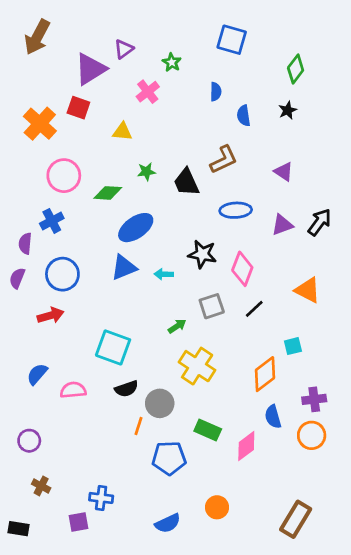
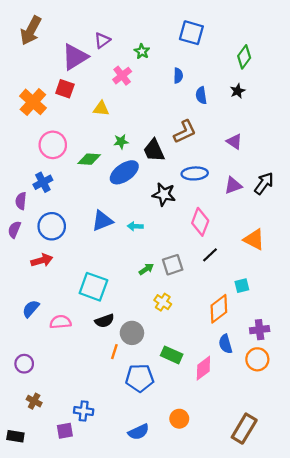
blue ellipse: (136, 228) -> (124, 172), moved
black star: (202, 254) -> (164, 194), moved
gray square: (212, 306) -> (173, 265), moved
yellow cross: (197, 366) -> (163, 302), size x0.6

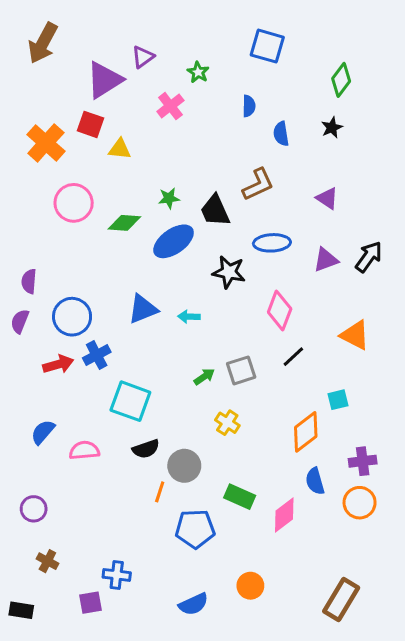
yellow triangle: (101, 109) -> (120, 149), moved
blue cross: (43, 182) -> (97, 355), moved

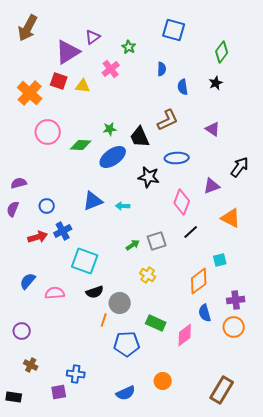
yellow triangle: (120, 149) -> (83, 86), moved
purple triangle: (326, 260) -> (212, 186), moved
purple semicircle: (29, 281) -> (19, 183), turned 70
blue circle: (72, 317) -> (47, 206), size x0.6

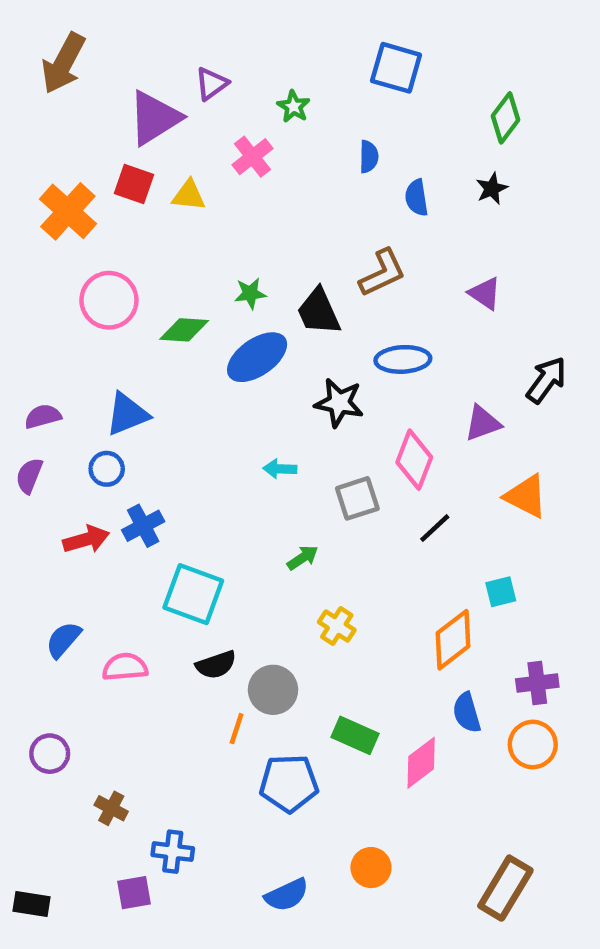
blue triangle: (93, 201) -> (127, 414), moved
gray square: (157, 241) -> (357, 498), moved
brown cross: (31, 365) -> (111, 808), moved

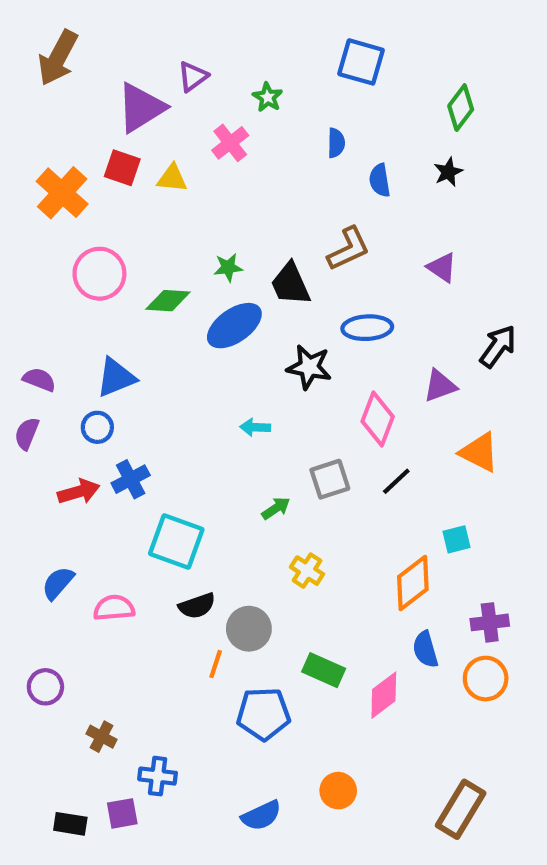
purple semicircle: (43, 416) -> (39, 380), turned 36
gray square: (357, 498) -> (330, 479), moved
black rectangle: (31, 904) -> (70, 824), moved

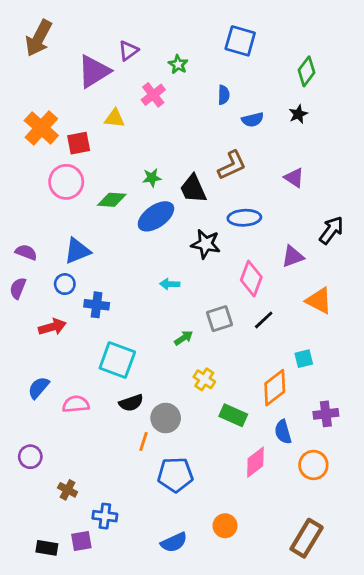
red square: (122, 168) -> (79, 143), moved, turned -30
blue semicircle: (380, 180) -> (253, 120), turned -95
blue cross: (131, 479) -> (97, 305), moved, turned 35
green rectangle: (324, 670) -> (233, 415), moved
orange circle: (486, 679) -> (313, 465), moved

